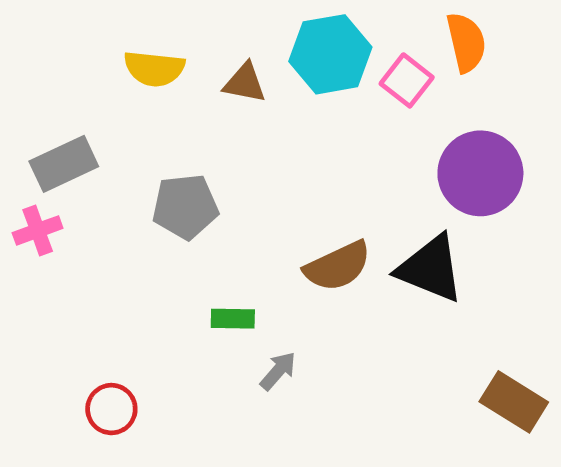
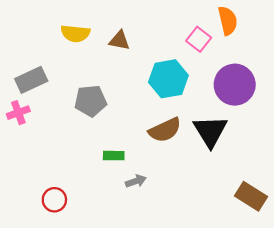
cyan hexagon: (330, 54) -> (168, 79), moved
black triangle: (430, 269) -> (210, 131), turned 36
gray arrow: (278, 371) -> (136, 181), turned 30

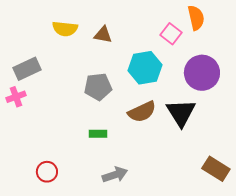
gray pentagon: (90, 101) -> (98, 87), moved
gray arrow: (136, 181) -> (115, 175), moved, size x1.4

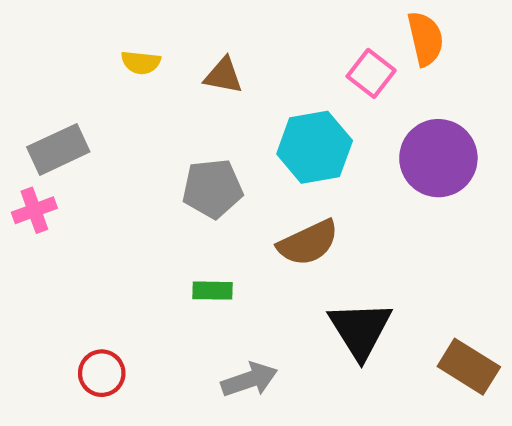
yellow semicircle: (65, 29) -> (141, 63), size x0.7
black triangle: (181, 113) -> (360, 330), moved

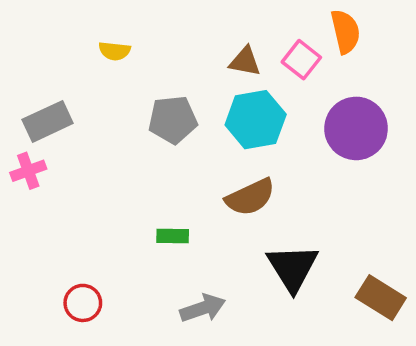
brown triangle: (223, 76) -> (245, 61), moved
gray pentagon: (213, 189) -> (173, 120), moved

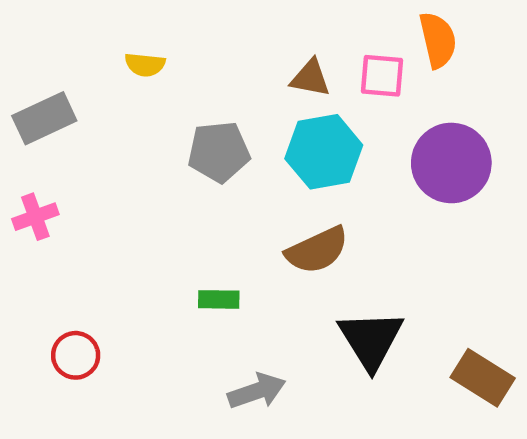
pink square: (301, 60) -> (382, 76), turned -33
gray rectangle: (48, 121) -> (44, 118), moved
red circle: (83, 303) -> (76, 355), moved

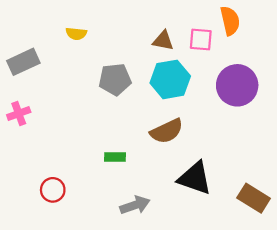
black triangle: (371, 340) -> (195, 178), turned -39
red circle: (76, 355) -> (53, 190), moved

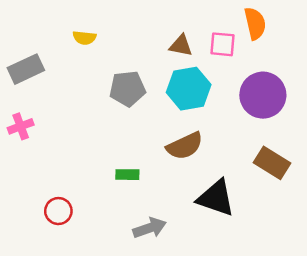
brown rectangle: (254, 198) -> (272, 163), moved

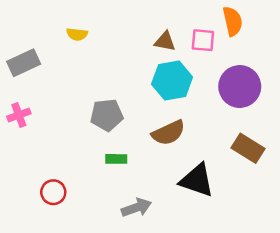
gray pentagon: (127, 89) -> (107, 115), moved

